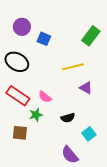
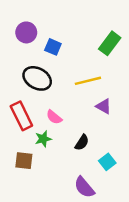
black ellipse: (17, 62) -> (37, 78), moved
red rectangle: (18, 96) -> (21, 116), turned 30
black semicircle: (68, 118) -> (82, 143), turned -40

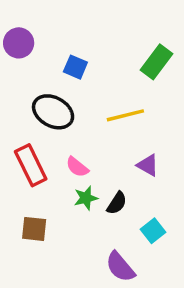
purple circle: (26, 32) -> (19, 43), moved
purple triangle: (104, 106) -> (148, 165), moved
green star: (43, 139) -> (86, 198), moved

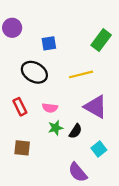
blue square: (75, 67) -> (49, 43), turned -32
red rectangle: (31, 165) -> (20, 107), size x0.7
purple triangle: (148, 165) -> (96, 107), size x1.6
pink semicircle: (77, 167) -> (50, 108), turned -32

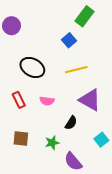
green rectangle: (101, 40) -> (85, 16), moved
blue square: (49, 43) -> (69, 40), moved, turned -32
green star: (55, 128) -> (52, 143), moved
cyan square: (99, 149) -> (101, 140), moved

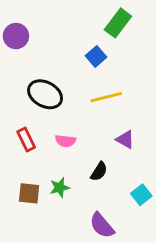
purple triangle: (90, 100) -> (125, 139), size x0.6
green star: (52, 143) -> (60, 188), moved

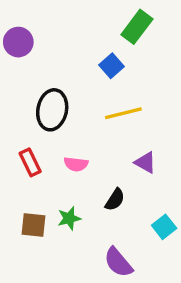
black ellipse: (45, 94) -> (52, 110), turned 72

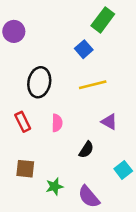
pink semicircle: (76, 164) -> (57, 123), turned -96
green star: (69, 218) -> (55, 186), moved

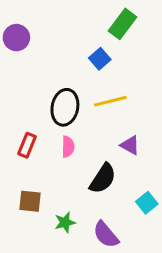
black ellipse: (39, 82) -> (65, 107), moved
red rectangle: (23, 122) -> (27, 145), turned 48
black semicircle: (86, 150) -> (103, 179), size x1.5

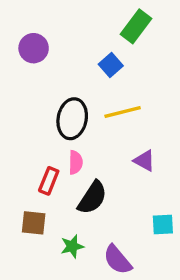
purple circle: (16, 38) -> (34, 48), moved
red rectangle: (27, 145) -> (49, 181), moved
black semicircle: (103, 179) -> (92, 198), moved
cyan square: (147, 203) -> (163, 224), turned 35

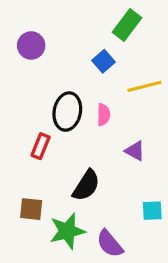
yellow line: (123, 112) -> (144, 86), moved
pink semicircle: (76, 162) -> (103, 115), moved
red rectangle: (49, 181) -> (41, 146), moved
green star: (72, 246) -> (67, 231), size x1.6

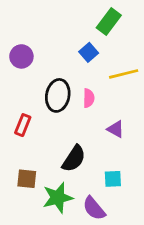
purple circle: (31, 46) -> (21, 56), moved
red rectangle: (41, 146) -> (23, 125), moved
cyan square: (152, 211) -> (113, 179), moved

